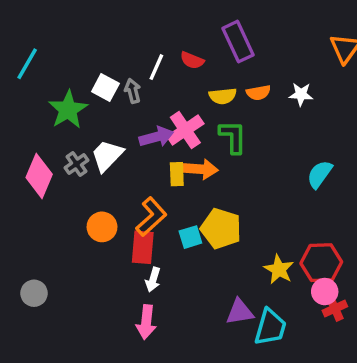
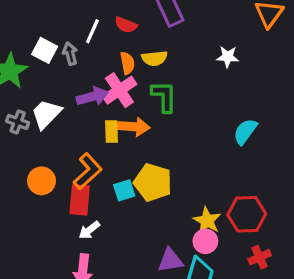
orange semicircle: (258, 93) -> (127, 63), moved, turned -90
gray cross: (76, 164) -> (18, 122), turned -35
white arrow: (153, 280) -> (89, 230), turned 35
pink circle: (325, 292) -> (205, 241), moved

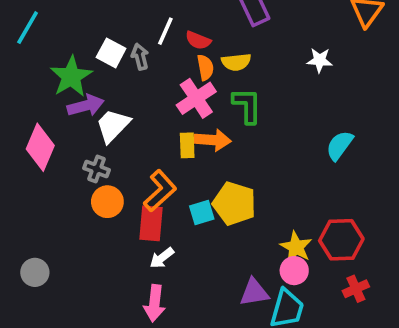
red semicircle: (126, 25) -> (198, 40), moved
purple arrow: (92, 96) -> (86, 106), moved
gray cross: (18, 122) -> (97, 169), moved

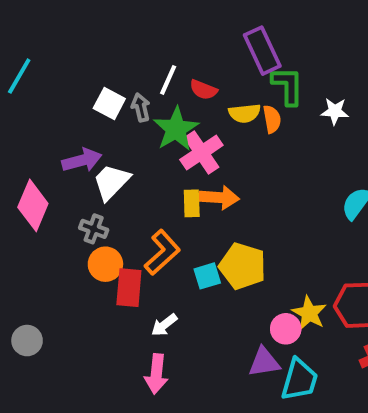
orange semicircle: (205, 67) -> (272, 119), moved
green star: (71, 77) -> (176, 129), moved
green L-shape: (247, 106) -> (288, 86), moved
red rectangle: (151, 223) -> (129, 288), moved
pink circle: (294, 271) -> (286, 329), moved

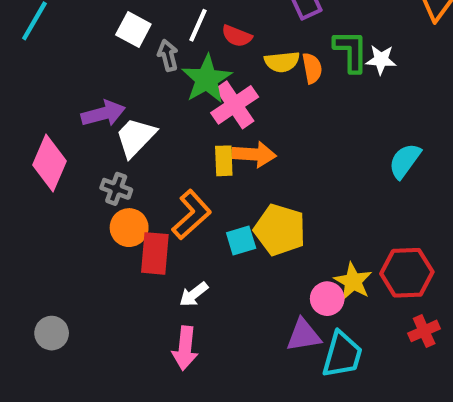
green L-shape: (288, 86) -> (351, 51), moved
white square: (109, 103) -> (133, 30), moved
gray circle: (27, 341) -> (52, 333), moved

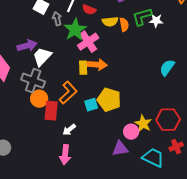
green L-shape: (351, 51) -> (142, 17), turned -105
gray cross: (116, 189) -> (33, 81), size x1.6
cyan trapezoid: (342, 355) -> (153, 158), moved, turned -80

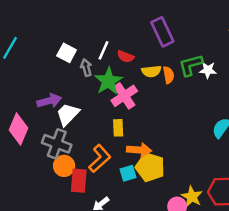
orange arrow: (97, 65) -> (139, 150), moved

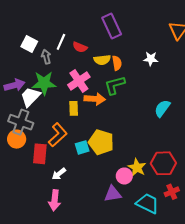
green L-shape: (191, 65) -> (115, 85), moved
green star: (108, 81) -> (44, 83), moved, turned 30
orange arrow: (139, 150) -> (95, 99), moved
orange circle: (64, 166) -> (17, 139), moved

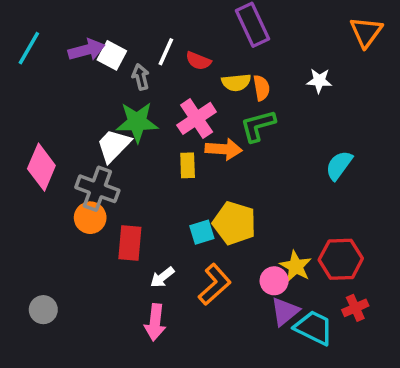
purple arrow: (14, 85) -> (87, 50), moved
orange L-shape: (58, 135) -> (215, 284), moved
purple triangle: (113, 194) -> (285, 311), moved, turned -30

